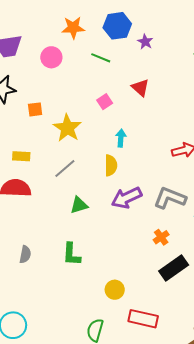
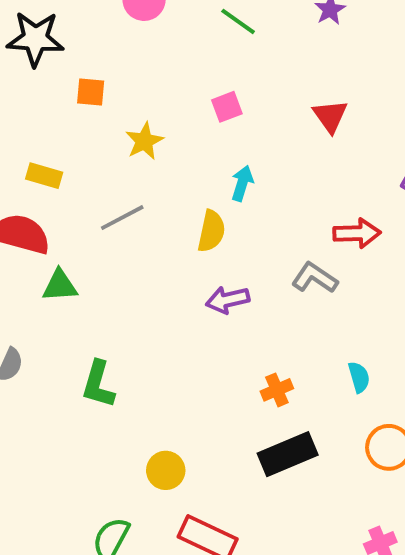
red triangle: (140, 88) -> (330, 116), moved
yellow star: (67, 128) -> (144, 141), size x0.7
purple arrow: (127, 198) -> (228, 300), size x0.7
gray L-shape: (170, 198) -> (315, 278), moved, size x0.7
green triangle: (79, 205) -> (60, 286), moved

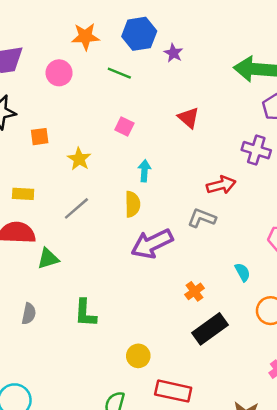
pink square: (227, 107) -> (124, 126), turned -30
purple arrow: (228, 300) -> (152, 244), size x1.6

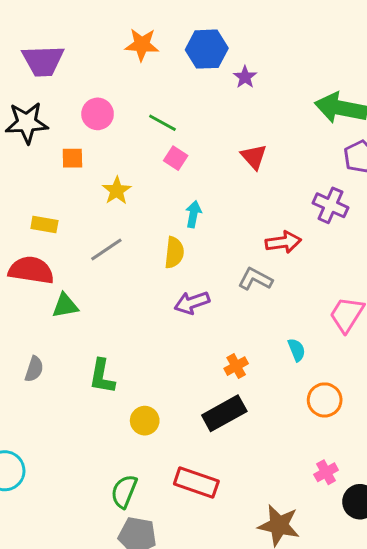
pink circle: (59, 73) -> (98, 114), moved
green line: (119, 73) -> (162, 123), moved
purple arrow: (152, 244) -> (192, 303), size x0.7
black rectangle: (210, 329) -> (224, 413), moved
yellow circle: (138, 356) -> (145, 421), moved

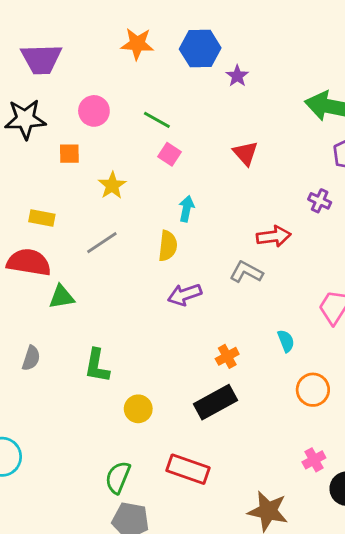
purple cross: (331, 205) -> (320, 201), size x0.7

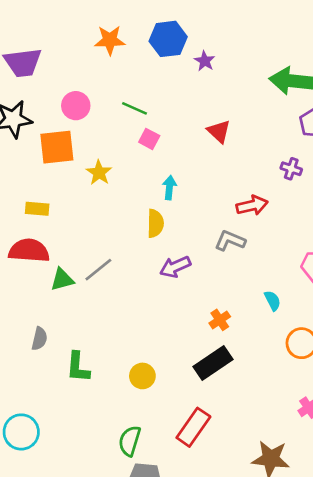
orange square: (69, 154) -> (57, 147), size x1.8
gray line: (102, 243) -> (98, 270), moved
green L-shape: (97, 366) -> (78, 367), moved
red rectangle: (188, 469) -> (193, 427), turned -69

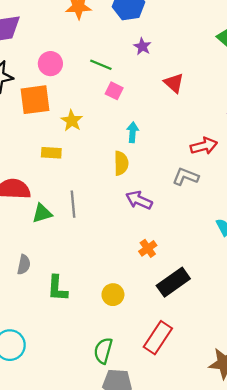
purple star: (205, 61) -> (142, 46), moved
yellow rectangle: (37, 209) -> (51, 153), moved
purple arrow: (175, 267) -> (139, 200), turned 50
gray line: (98, 270) -> (73, 204), turned -55
orange cross: (220, 320) -> (148, 248), moved

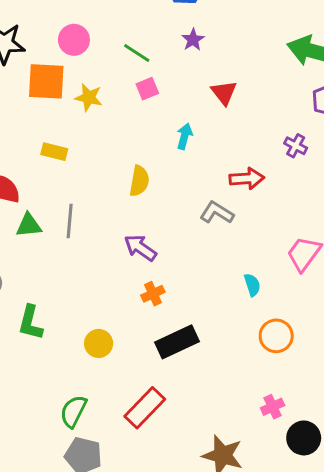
pink square: (114, 91) -> (147, 89), turned 30
yellow star: (72, 121) -> (89, 97), moved, turned -30
cyan arrow: (133, 132) -> (185, 136), moved
purple arrow: (139, 200) -> (140, 248), moved

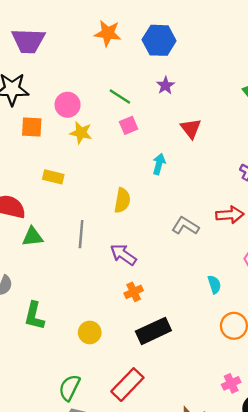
pink circle: (74, 40) -> (68, 105), moved
orange square: (46, 81) -> (32, 127), moved, size x0.7
red arrow: (247, 178) -> (230, 215), moved
gray line: (70, 221) -> (81, 234), moved

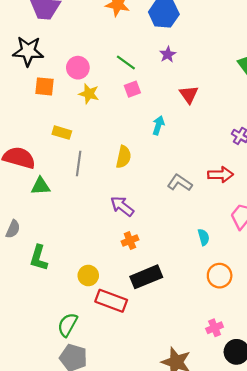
gray line: (81, 234) -> (79, 164), moved
red rectangle: (127, 385) -> (111, 301), moved, turned 64

